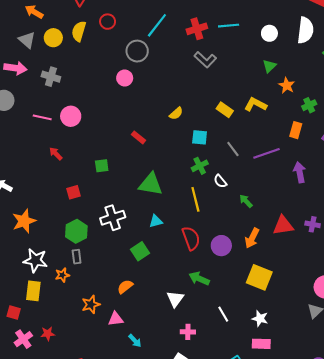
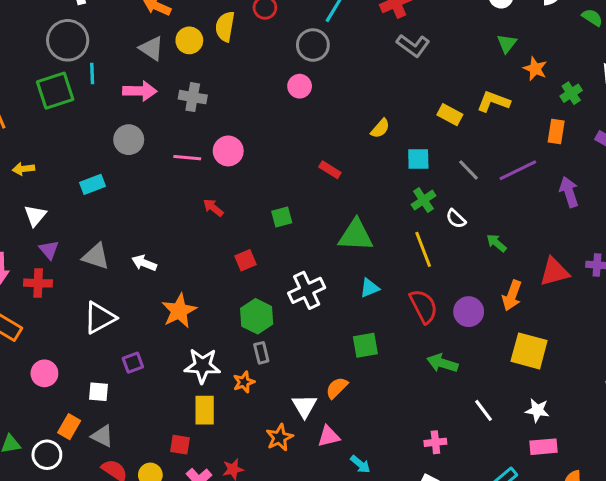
green square: (140, 251) -> (365, 345), moved, turned 30
white triangle: (175, 299) -> (304, 406), moved
orange star: (91, 304) -> (279, 437), moved

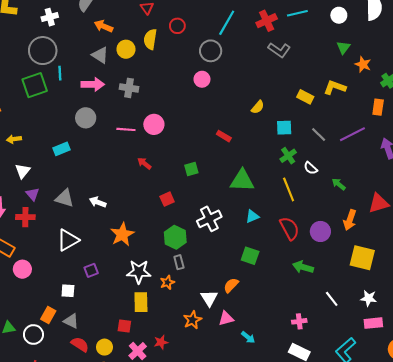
green square: (365, 345) -> (250, 256), turned 30
pink circle: (44, 373) -> (22, 269), moved

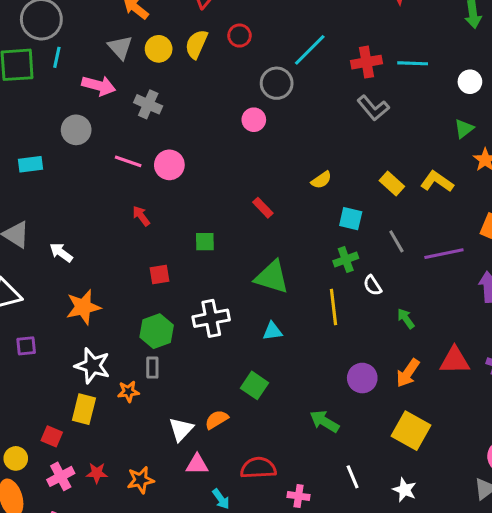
red semicircle: (289, 228) -> (258, 468), moved, turned -80
orange star: (192, 320) -> (141, 480), moved

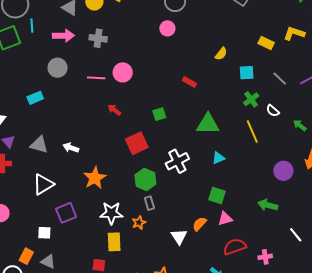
red square: (160, 274) -> (137, 143), size x1.6
purple square: (26, 346) -> (66, 213), size x1.5
pink triangle: (197, 464) -> (225, 219), moved

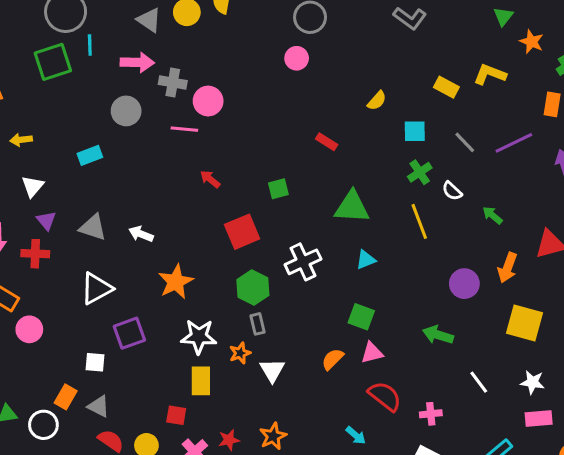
gray cross: (98, 38) -> (173, 82), moved
pink circle: (123, 72) -> (208, 101), moved
white triangle: (179, 237) -> (272, 370), moved
red semicircle: (235, 247) -> (385, 396), turned 55

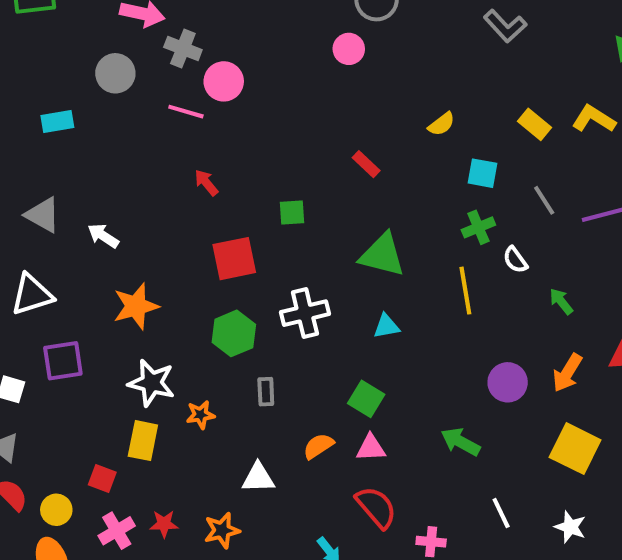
gray rectangle: (258, 324) -> (266, 392), moved
white triangle: (272, 370) -> (258, 478), moved, turned 48

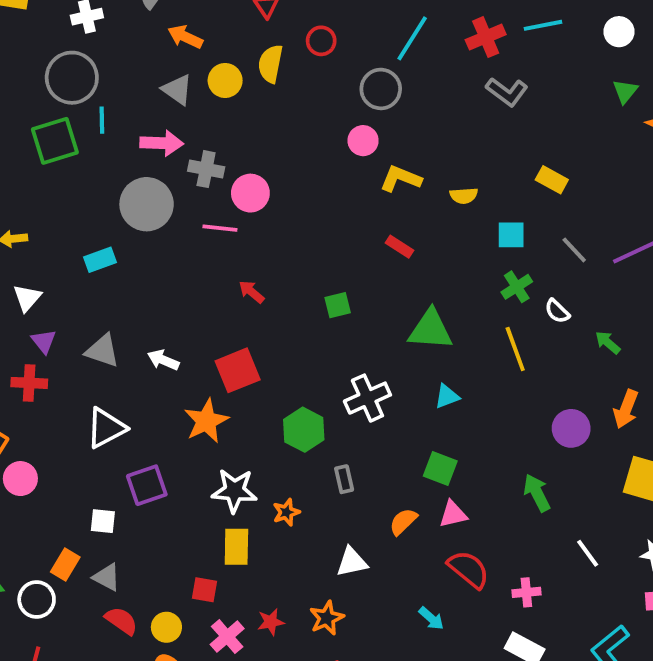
gray circle: (115, 73) -> (147, 204), size x1.4
yellow L-shape: (594, 119) -> (401, 179), moved
yellow semicircle: (441, 124) -> (464, 196), turned 44
red square: (234, 259) -> (238, 370), moved
green arrow: (460, 442) -> (537, 493), turned 45

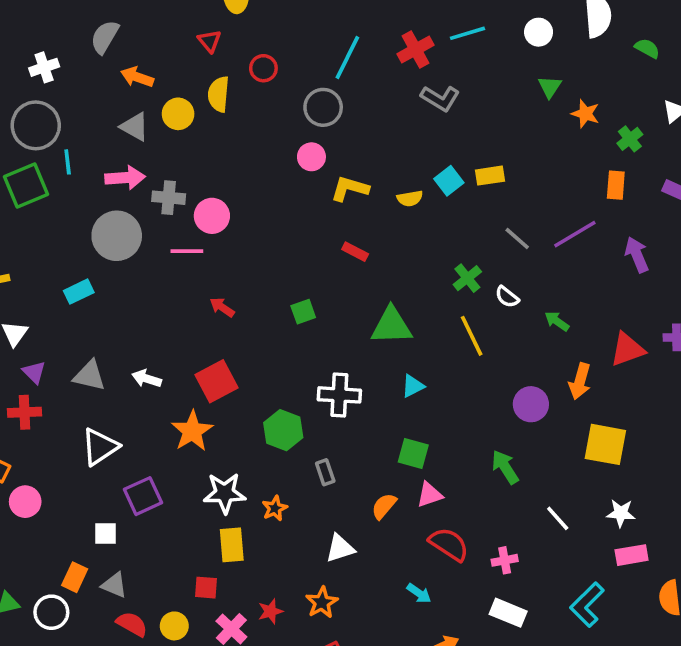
yellow rectangle: (552, 180) -> (490, 176), turned -32
cyan square: (511, 235) -> (449, 181), moved, turned -32
white cross: (367, 398) -> (339, 395), turned 33

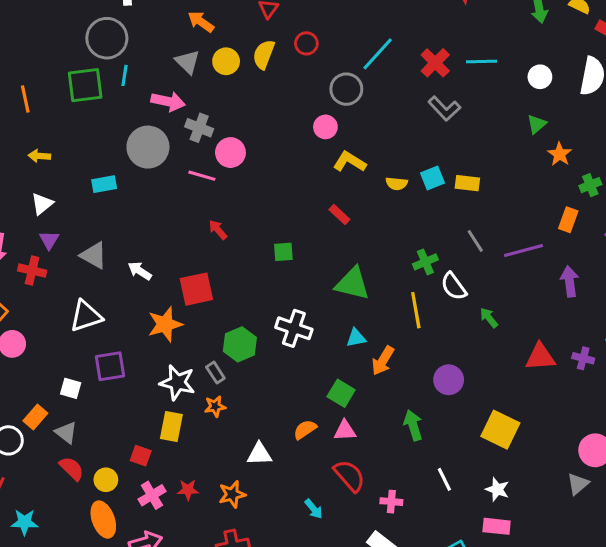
red cross: (415, 50) -> (435, 63), turned -32
white semicircle: (507, 297) -> (454, 286), size x1.4
orange arrow: (580, 381) -> (383, 361), moved
gray rectangle: (325, 472) -> (215, 373), moved, turned -30

